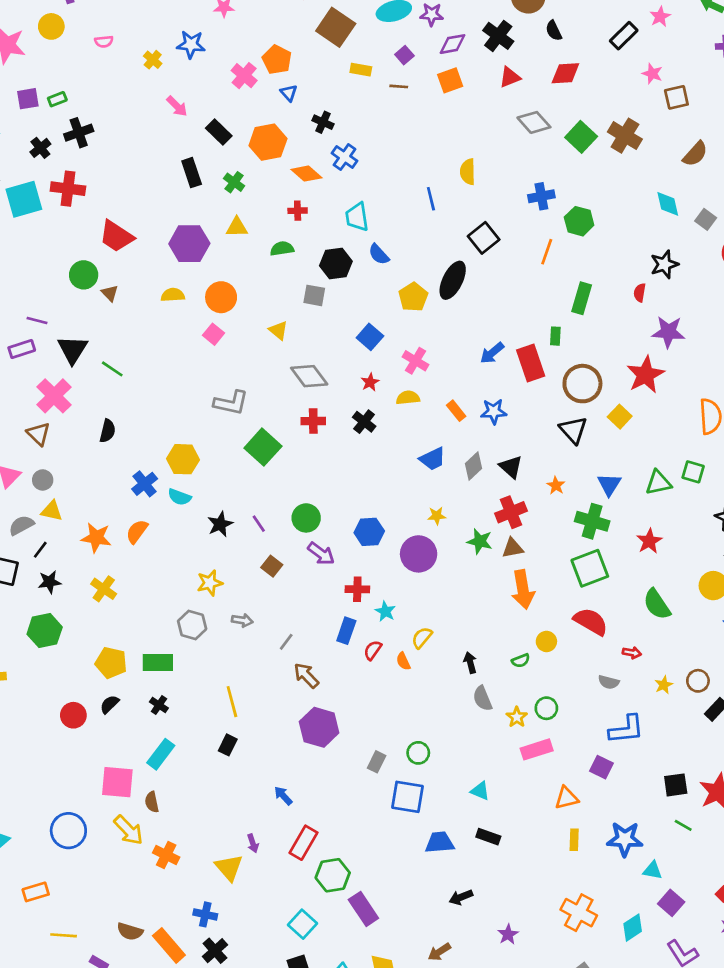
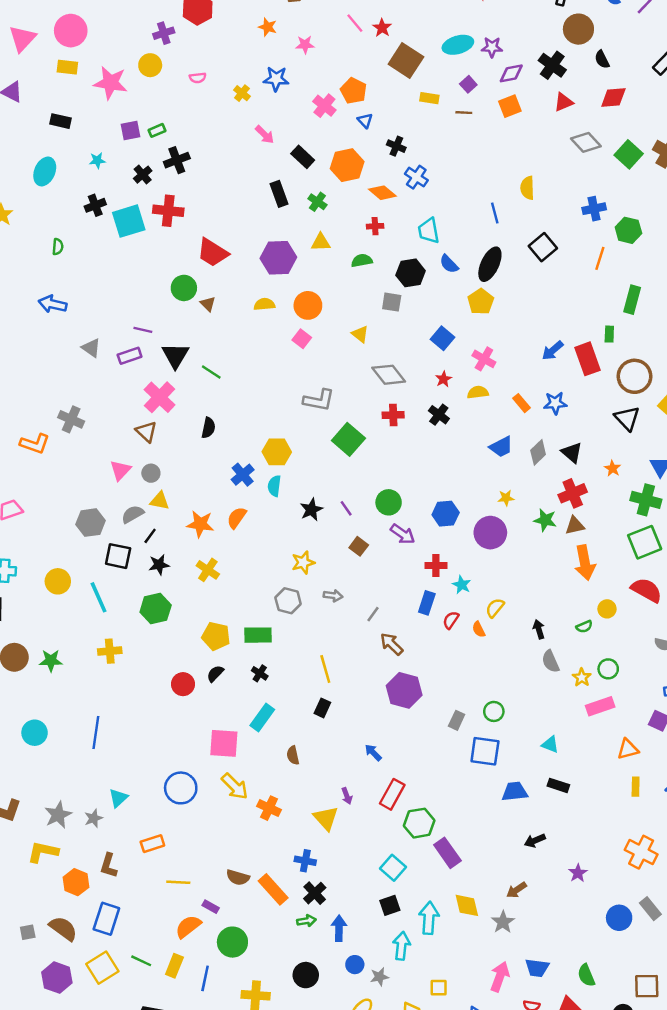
black ellipse: (453, 280) -> (490, 264), moved
cyan semicircle: (179, 497) -> (274, 486), turned 78
brown semicircle: (152, 802) -> (293, 755), moved

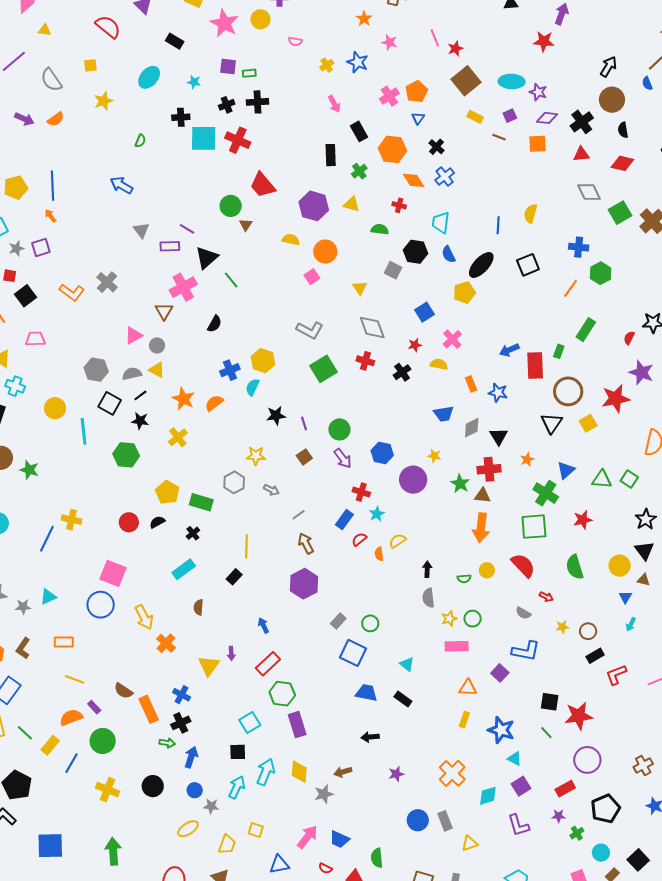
yellow cross: (110, 651) -> (71, 520), moved
pink square: (224, 743) -> (113, 573), moved

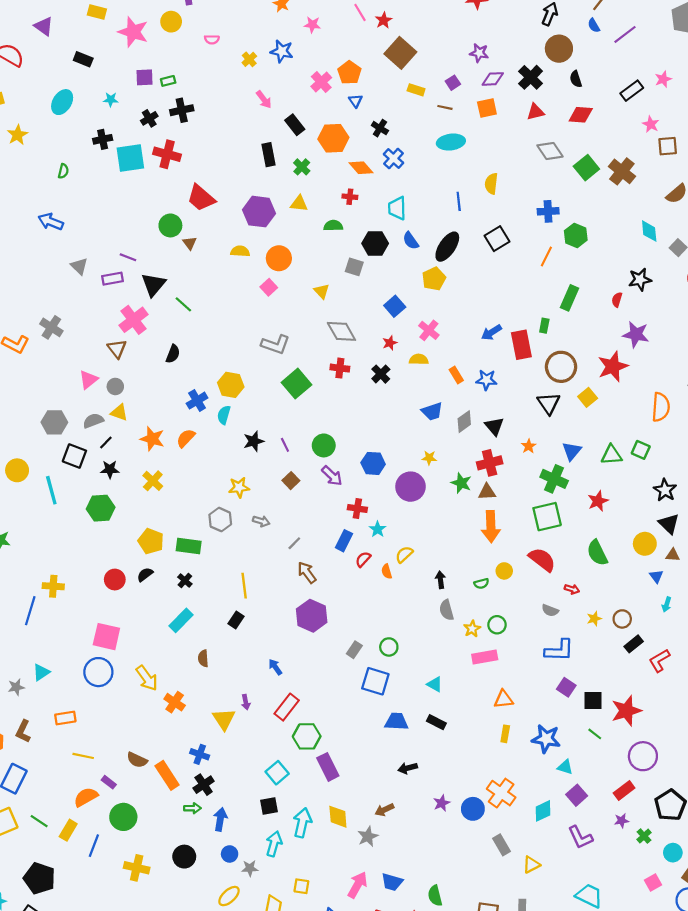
cyan ellipse: (512, 81) -> (451, 142), moved
purple square: (500, 673) -> (566, 687), moved
blue circle: (418, 820) -> (473, 809), moved

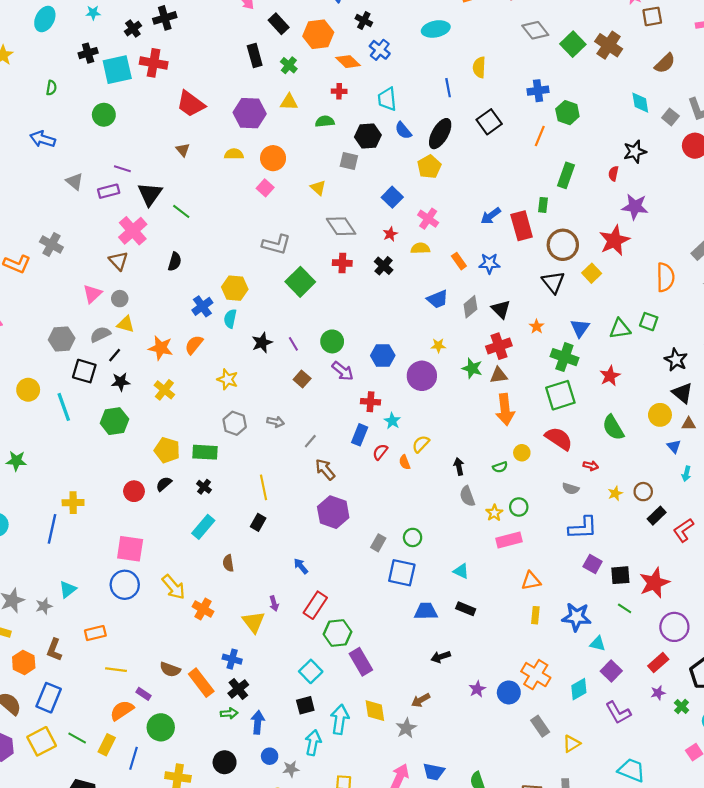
green circle: (170, 225) -> (104, 115), moved
yellow star: (239, 487) -> (227, 379), moved, turned 30

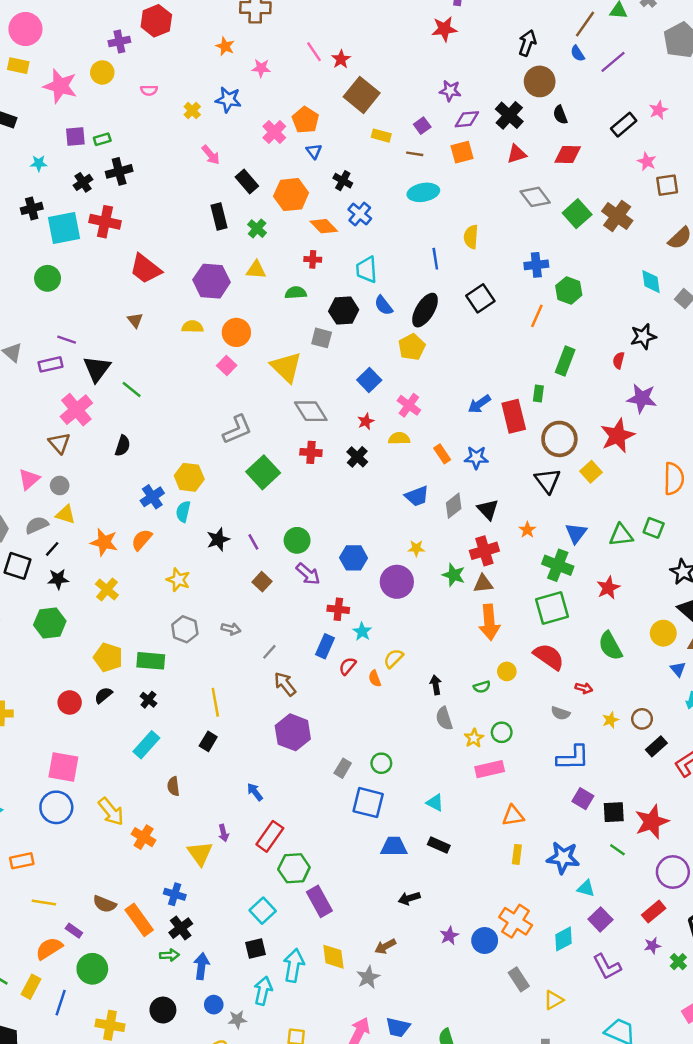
yellow triangle: (318, 188) -> (286, 367), size x1.8
gray L-shape: (276, 244) -> (237, 430), turned -40

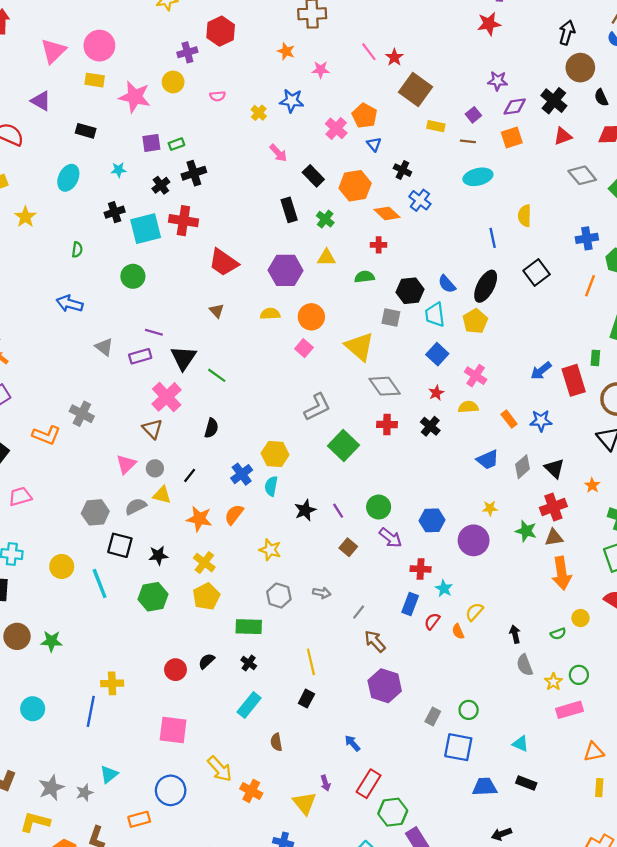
cyan trapezoid: (367, 270) -> (435, 315), moved
black line: (52, 549) -> (190, 475), moved
yellow pentagon: (108, 657) -> (206, 596), moved, turned 30
blue circle: (56, 807) -> (171, 790), moved

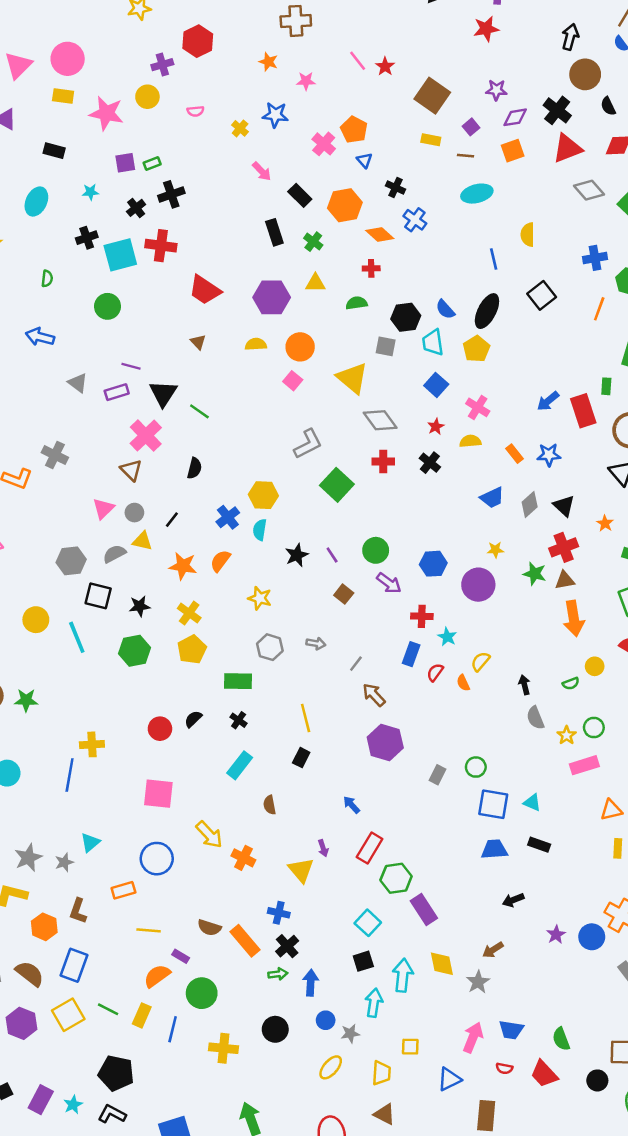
brown square: (415, 89) -> (432, 96), moved
red triangle: (563, 136) -> (567, 148), size x1.5
blue square: (458, 747) -> (493, 804), moved

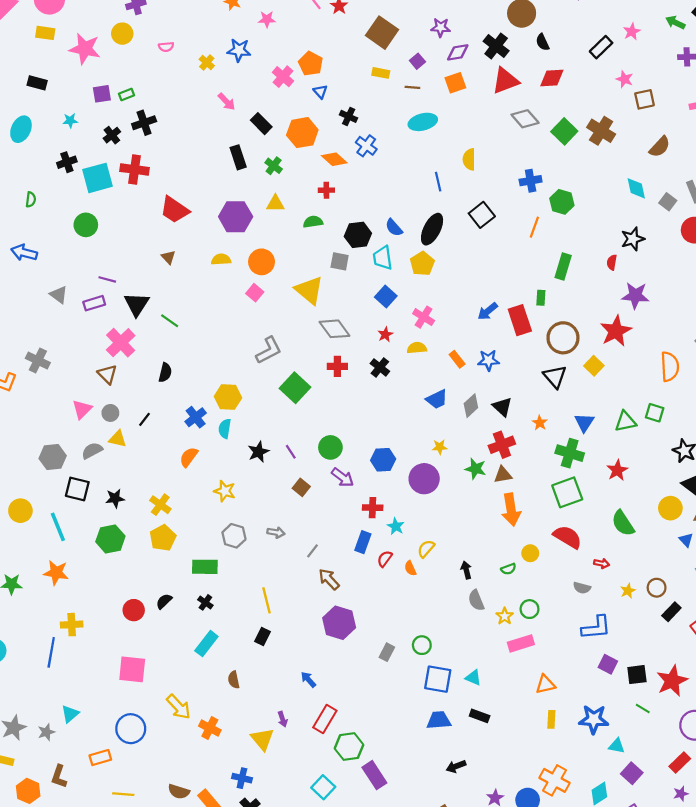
orange star: (183, 566) -> (56, 573), moved

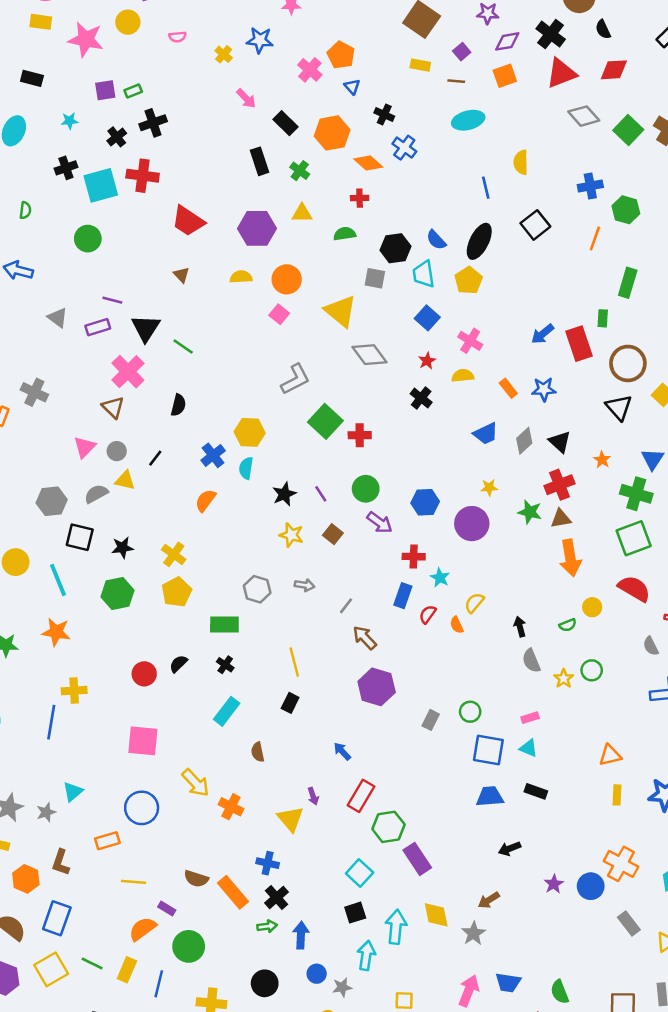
red cross: (337, 366) -> (360, 435), moved
yellow star: (225, 491) -> (291, 535), moved
gray semicircle: (582, 588) -> (651, 646), turned 49
pink rectangle: (521, 643) -> (530, 718), moved, size x0.6

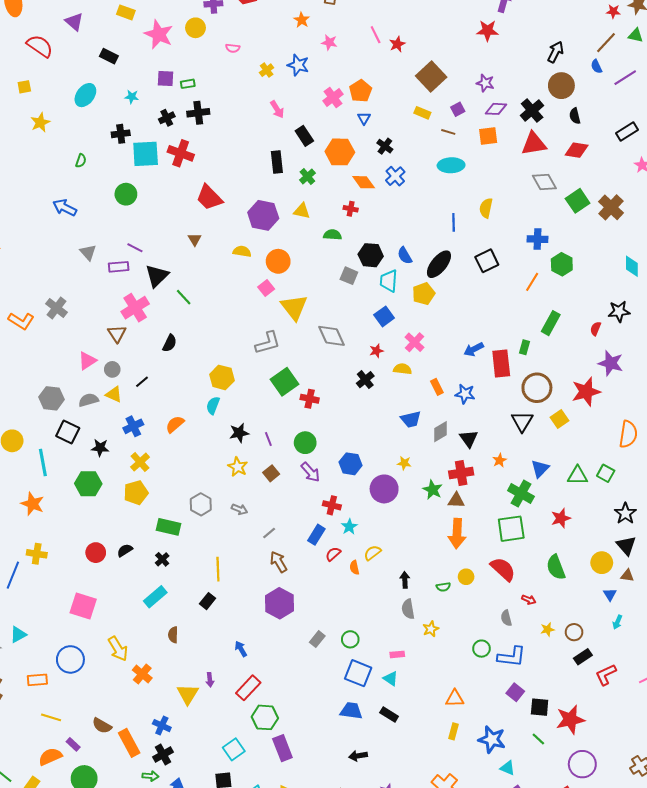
yellow triangle: (341, 311) -> (294, 307), moved
blue cross: (213, 455) -> (133, 426), moved
green circle: (592, 670) -> (481, 649), moved

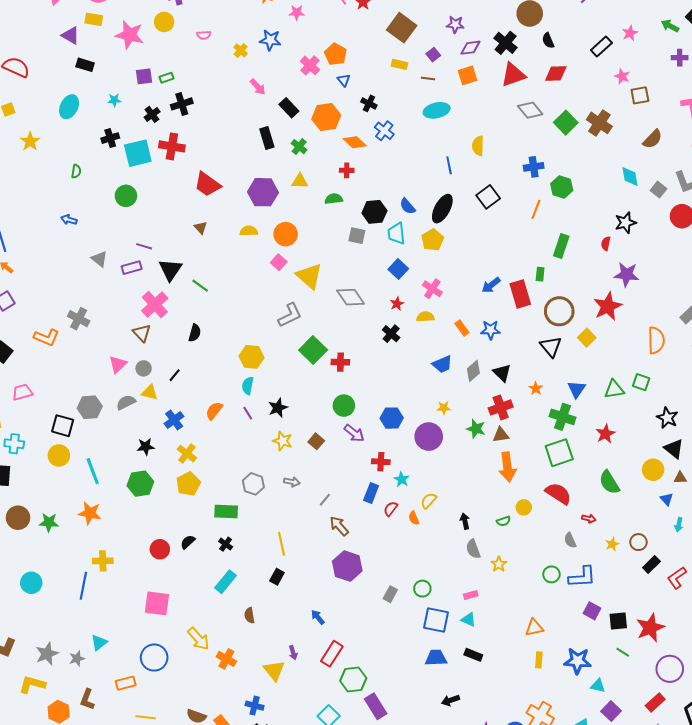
purple triangle: (74, 22) -> (71, 35), moved
blue arrow: (65, 208) -> (69, 220), size x0.7
black square: (68, 432) -> (63, 426), moved
purple line: (268, 439) -> (248, 413), moved

